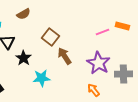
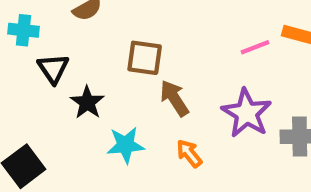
brown square: (50, 37) -> (145, 58), turned -30
orange arrow: (93, 90) -> (189, 153), moved

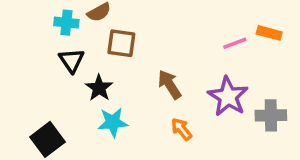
cyan cross: (24, 30) -> (66, 23), moved
brown square: (145, 58) -> (121, 43), moved
cyan star: (125, 145) -> (113, 122), moved

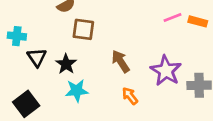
cyan cross: (66, 23) -> (17, 36), moved
pink line: (235, 43) -> (172, 17), moved
black triangle: (72, 60) -> (37, 57), moved

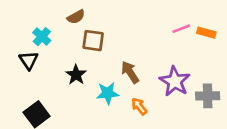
cyan cross: (17, 36) -> (42, 37), moved, turned 36
black triangle: (37, 57) -> (29, 60), moved
cyan star: (77, 91) -> (108, 93), moved

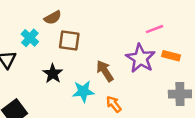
orange rectangle: (206, 33) -> (171, 56), moved
cyan cross: (42, 37) -> (30, 38), moved
purple star: (175, 81) -> (141, 58), moved

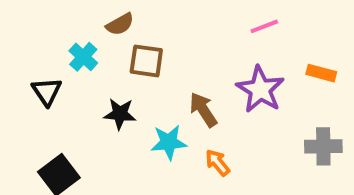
pink line: (155, 29) -> (264, 26), moved
orange rectangle: (171, 56) -> (321, 73), moved
black star: (53, 74) -> (120, 114), turned -30

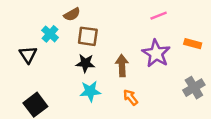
brown arrow: (203, 110) -> (122, 66), turned 30
black star: (120, 114) -> (85, 63), moved
cyan star: (169, 142) -> (90, 91), moved
gray cross: (323, 146) -> (194, 88), turned -30

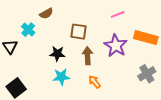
brown square: (88, 36) -> (78, 32), moved
orange rectangle: (193, 44) -> (146, 38), size x1.6

